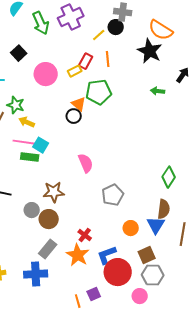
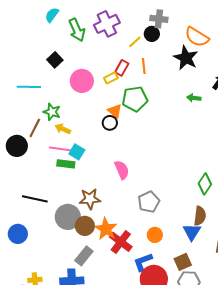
gray circle: (32, 210) -> (68, 217), size x1.6
orange circle: (131, 228) -> (155, 235), moved
red cross: (85, 235) -> (121, 242), size x1.6
orange star: (78, 255) -> (106, 229), moved

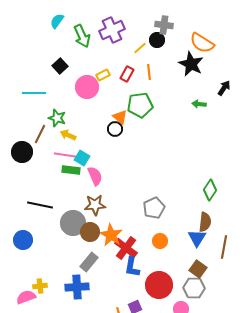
yellow rectangle: (111, 78) -> (103, 75), moved
pink semicircle: (122, 170) -> (95, 176), moved
blue L-shape: (143, 262) -> (132, 267), moved, turned -60
brown square: (183, 262) -> (198, 269), moved, turned -30

